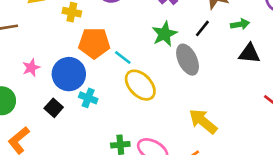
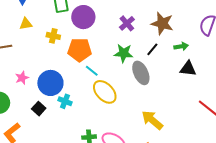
green star: (164, 34) -> (124, 53), turned 30
orange pentagon: (94, 43) -> (80, 50), moved

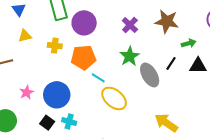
black line: (152, 49) -> (171, 63), moved
green star: (124, 53) -> (130, 56), turned -30
cyan cross: (65, 101) -> (69, 122), moved

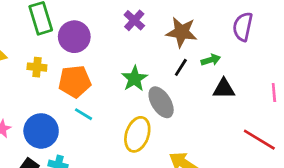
purple cross: (130, 25) -> (134, 20), moved
black line: (171, 63) -> (181, 67), moved
cyan line: (98, 78) -> (83, 114), moved
yellow ellipse: (114, 98) -> (137, 134), moved, turned 70

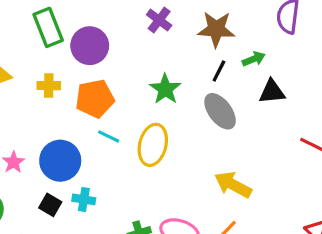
gray ellipse: (161, 102) -> (220, 111), moved
yellow ellipse: (137, 134) -> (153, 145), moved

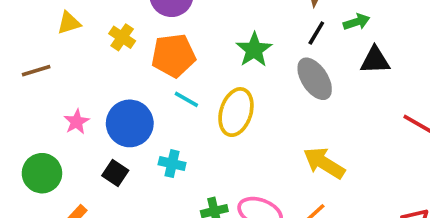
yellow cross: (49, 86) -> (122, 37), turned 30
cyan cross: (84, 199) -> (172, 164), moved

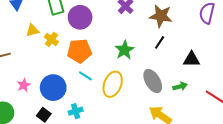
green arrow: (357, 22) -> (180, 86), moved
yellow triangle: (69, 23) -> (32, 30), moved
gray ellipse: (315, 79) -> (153, 81), moved
cyan cross: (172, 164) -> (76, 111), turned -32

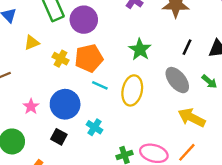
yellow cross: (51, 39) -> (60, 59), moved
black line: (160, 42) -> (187, 47), moved
green arrow: (180, 86) -> (209, 82), turned 64
cyan cross: (76, 111) -> (95, 127), turned -32

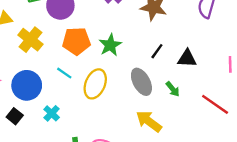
orange pentagon: (89, 58) -> (76, 41), moved
yellow cross: (60, 59) -> (30, 40), size x1.5

